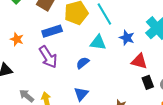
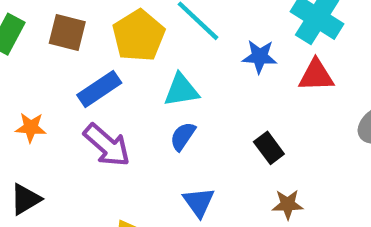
cyan triangle: (98, 42) -> (181, 90), moved
red triangle: (139, 61) -> (316, 75), moved
black rectangle: (148, 82) -> (269, 148), moved

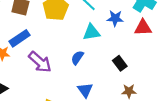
blue rectangle: (99, 89) -> (19, 38), moved
cyan triangle: (181, 90) -> (91, 32), moved

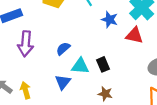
cyan triangle: (91, 32) -> (80, 66), moved
purple arrow: (40, 62) -> (26, 44), turned 40

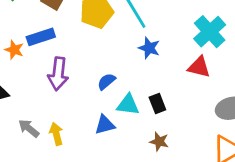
blue star: (110, 19) -> (149, 48), moved
blue triangle: (63, 82) -> (105, 125), turned 35

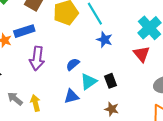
red triangle: (199, 67) -> (141, 54), turned 36
cyan triangle: (128, 105) -> (89, 82), turned -42

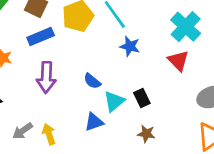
blue rectangle: (24, 31) -> (41, 36), moved
blue semicircle: (73, 64) -> (92, 81), turned -96
gray arrow: (15, 99) -> (23, 131), turned -70

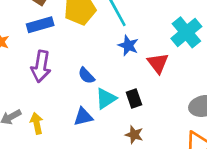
red triangle: (178, 61) -> (158, 63), moved

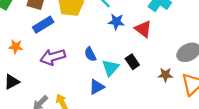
purple arrow: (41, 66) -> (53, 57), turned 80
blue semicircle: (86, 76) -> (90, 54), turned 32
brown star: (134, 135) -> (165, 75), moved

